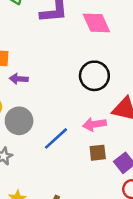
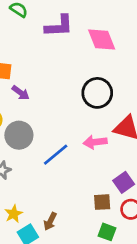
purple arrow: (19, 79) -> (21, 93), turned -150
brown square: (98, 153) -> (102, 202), moved

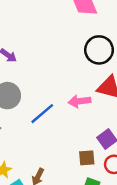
black circle: (97, 93) -> (99, 50), moved

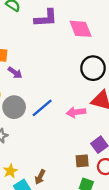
blue line: (42, 114) -> (42, 108), moved

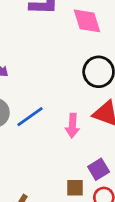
pink arrow: (76, 112) -> (72, 126), turned -84

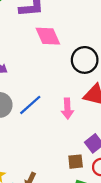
pink diamond: (87, 21) -> (48, 36), moved

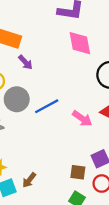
pink arrow: (67, 109) -> (82, 119), turned -66

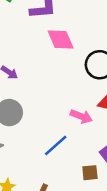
blue line: (47, 106) -> (56, 145), moved

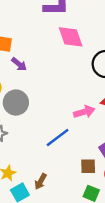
pink arrow: (81, 116) -> (84, 112), turned -42

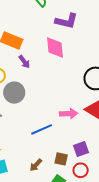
pink diamond: (71, 37) -> (55, 48), moved
brown arrow: (41, 181) -> (36, 165), moved

